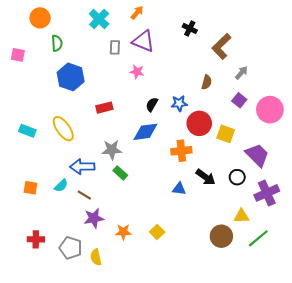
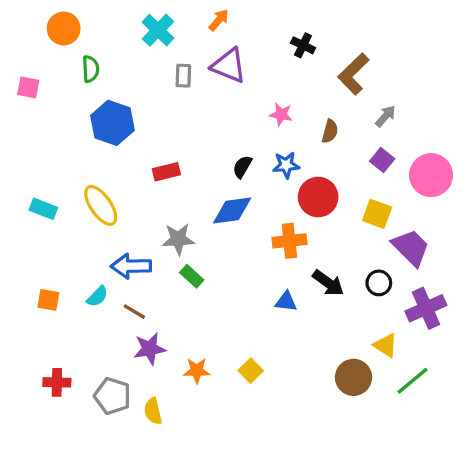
pink star: (137, 72) -> (281, 114), moved
yellow square: (226, 134) -> (377, 214), moved
yellow triangle: (241, 216) -> (386, 345), turned 35

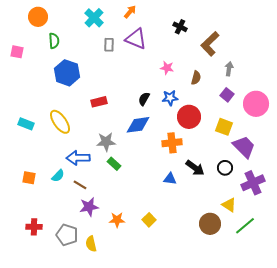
gray arrow: (386, 116) -> (229, 69), turned -32

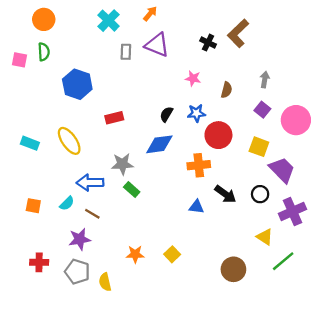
black cross: (180, 27) -> (208, 43), moved
green semicircle: (54, 41) -> (44, 52), moved
brown L-shape: (210, 44) -> (238, 33), moved
purple star: (89, 207) -> (80, 239), moved
brown circle: (210, 224) -> (233, 269), moved

